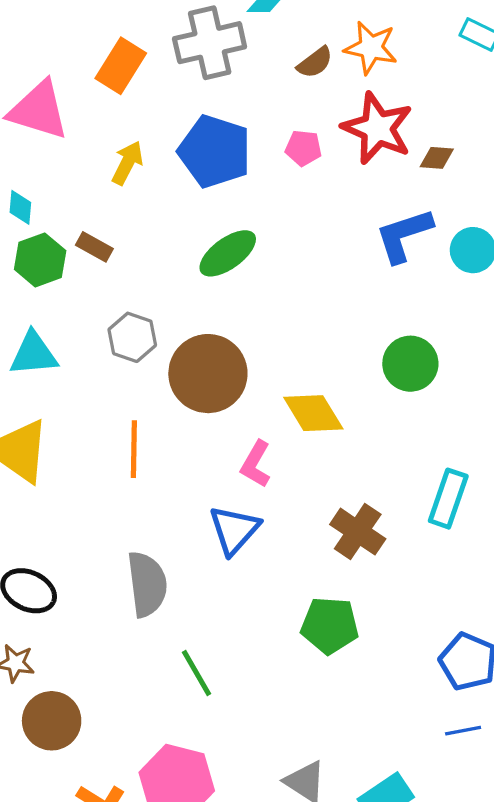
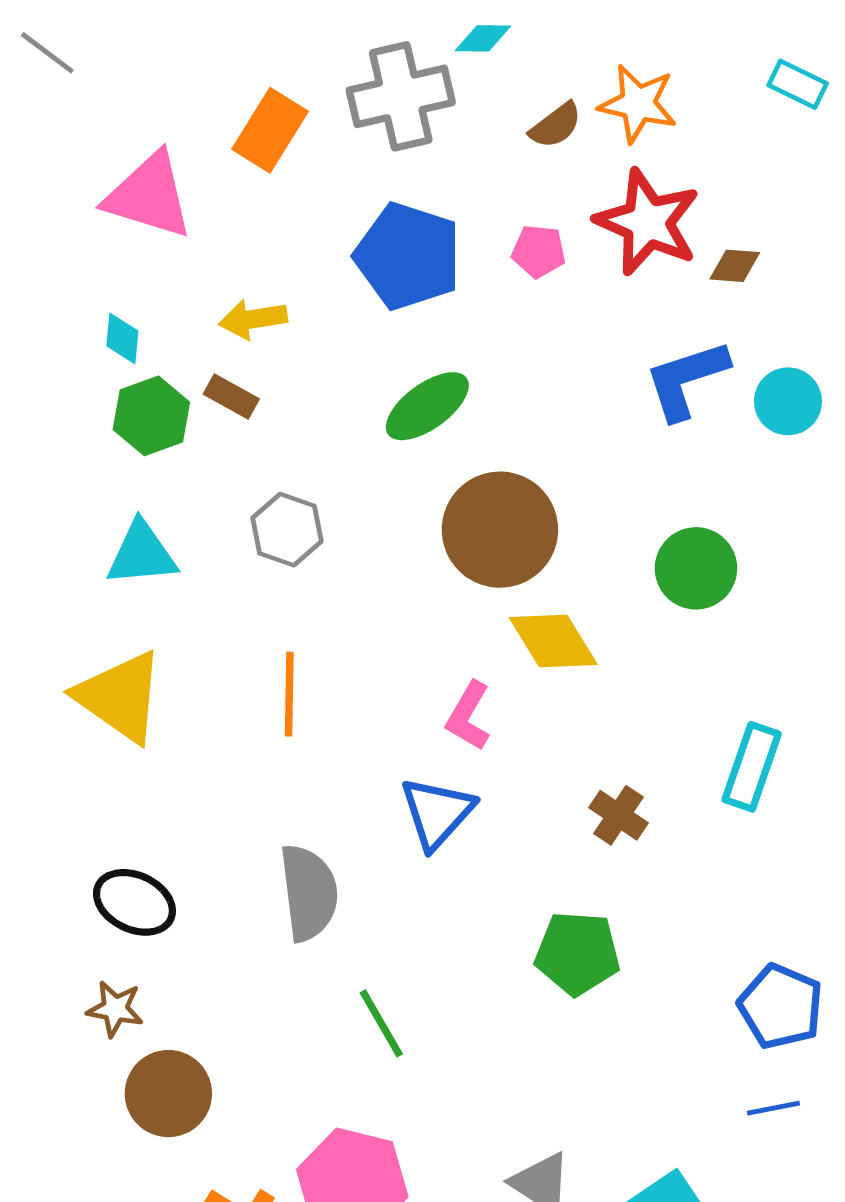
yellow arrow: (127, 163) -> (253, 319), moved, turned -126
brown circle: (208, 374) -> (500, 530), moved
brown cross: (358, 532) -> (619, 815), size x0.7

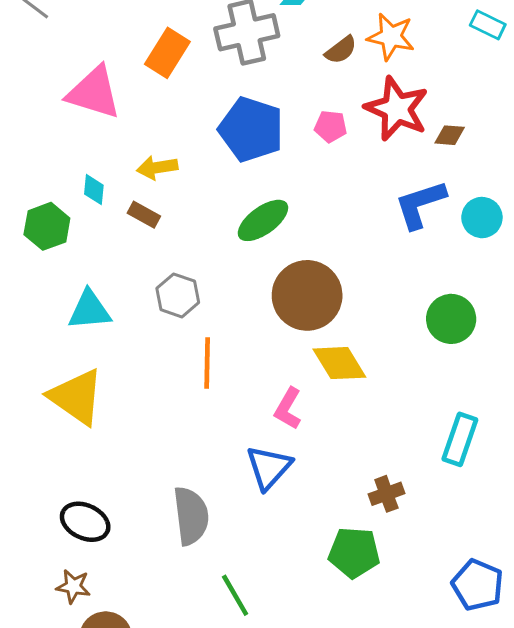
cyan diamond: (122, 338) -> (94, 190), moved
green hexagon: (151, 416) -> (47, 226), moved
green circle: (696, 568) -> (451, 319), moved
orange line: (289, 694) -> (207, 363), moved
brown cross: (619, 815) -> (386, 494), moved, turned 36

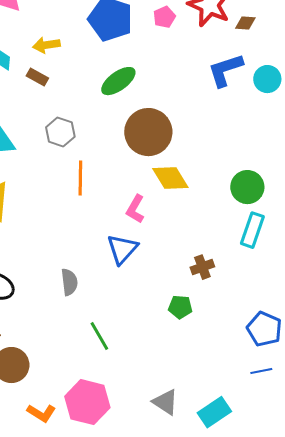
pink pentagon: (331, 126) -> (164, 17), turned -30
green circle: (451, 319) -> (247, 187), moved
gray semicircle: (191, 516) -> (69, 282), size x0.7
green pentagon: (354, 553) -> (180, 307), size x0.7

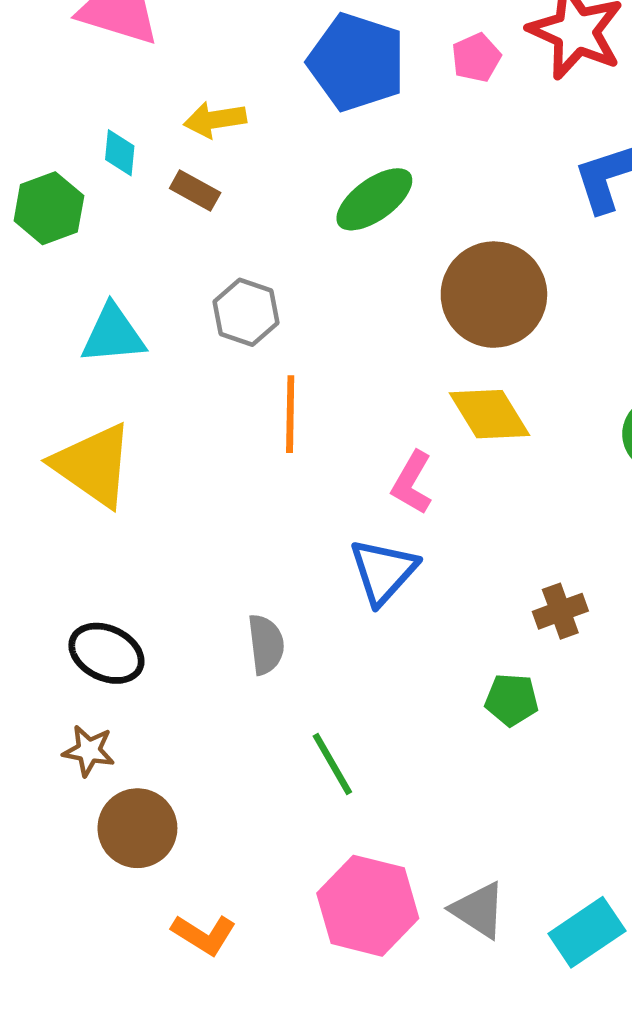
brown circle: (148, 132) -> (494, 295), moved
pink hexagon: (87, 402) -> (368, 906), moved

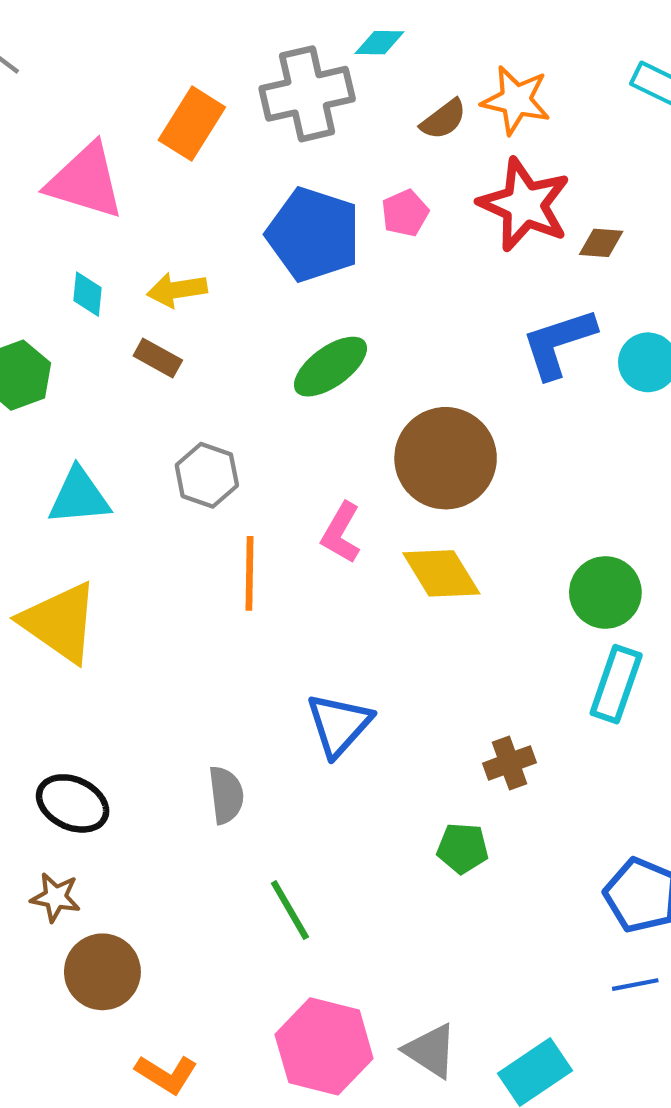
pink pentagon: (476, 58) -> (405, 213), moved
cyan diamond: (120, 153) -> (88, 294), moved
pink L-shape: (412, 483) -> (341, 533), moved

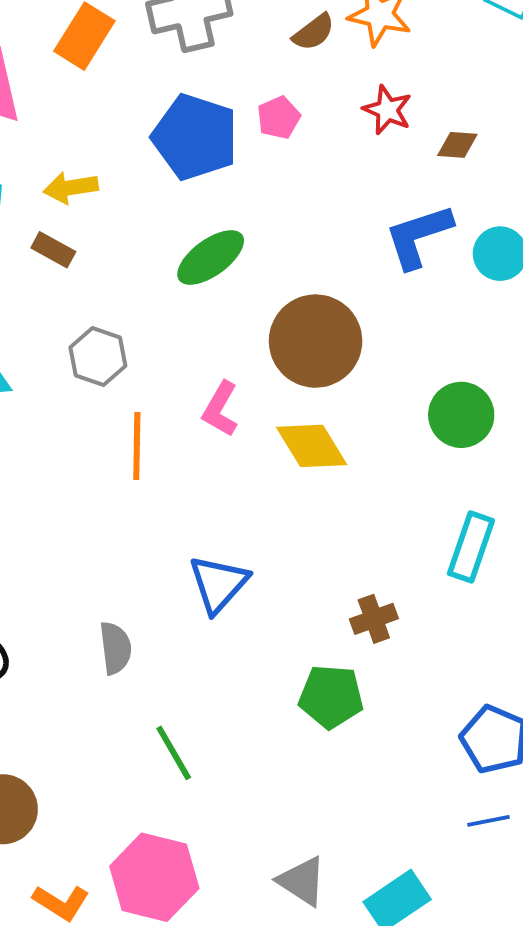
red star: (524, 205) -> (387, 110), size x0.6
green circle: (605, 592) -> (461, 415), moved
green pentagon: (463, 848) -> (331, 697), size x1.4
pink hexagon: (324, 1046) -> (154, 877), moved

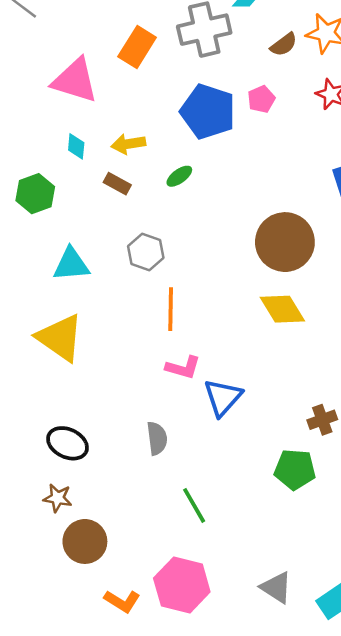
green ellipse: (211, 258) -> (179, 176), moved, size x0.6
pink L-shape: (220, 409) -> (183, 368), moved, turned -104

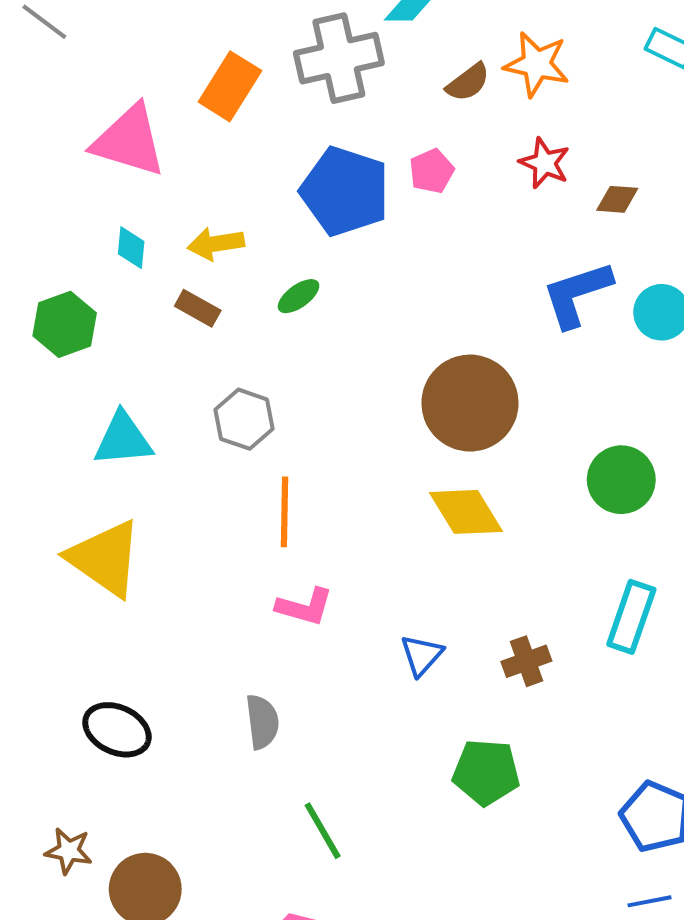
blue triangle: (223, 397) -> (422, 655), moved, size x0.7
brown cross: (322, 420) -> (526, 661), moved
brown star: (58, 498) -> (69, 851), moved

